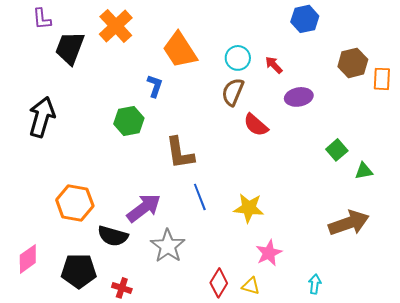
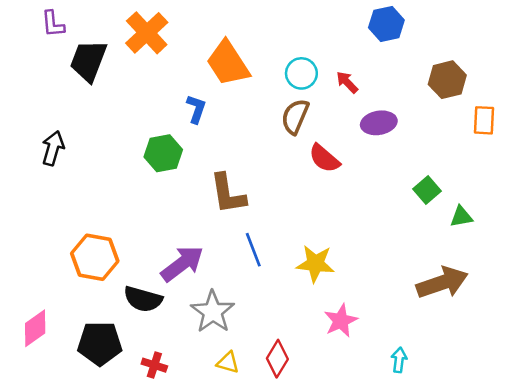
orange rectangle: (382, 79) -> (484, 120), moved
black arrow: (42, 117) -> (53, 148), size x0.7
yellow triangle: (251, 286) -> (228, 362), moved

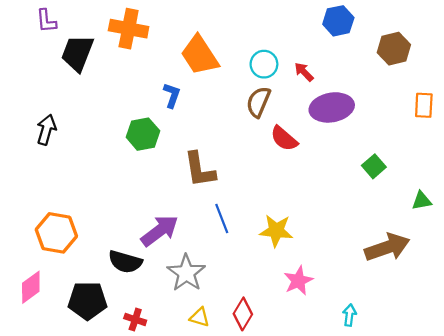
orange cross: (147, 33) -> (129, 29), turned -36
brown hexagon: (447, 80) -> (394, 49), moved
purple ellipse: (379, 123) -> (332, 107), size x1.4
green triangle: (461, 217) -> (422, 201), moved
orange hexagon: (95, 257) -> (56, 233), moved

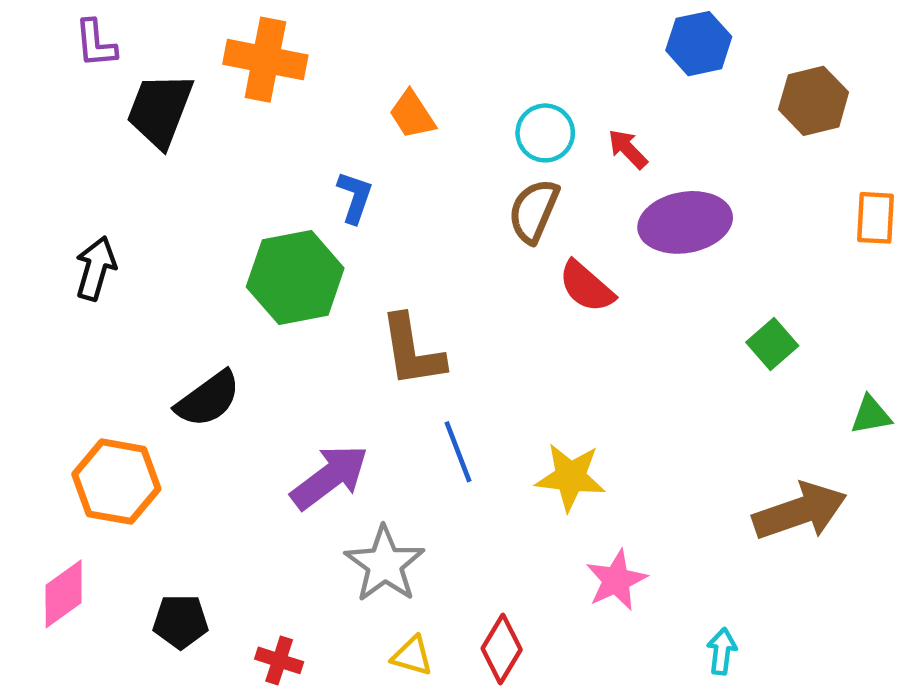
orange trapezoid: (200, 55) -> (412, 115), size x0.6
green hexagon: (143, 134) -> (295, 277), size x1.4
black semicircle: (125, 262) -> (208, 399), moved, turned -52
black pentagon: (87, 301) -> (181, 621), size x0.7

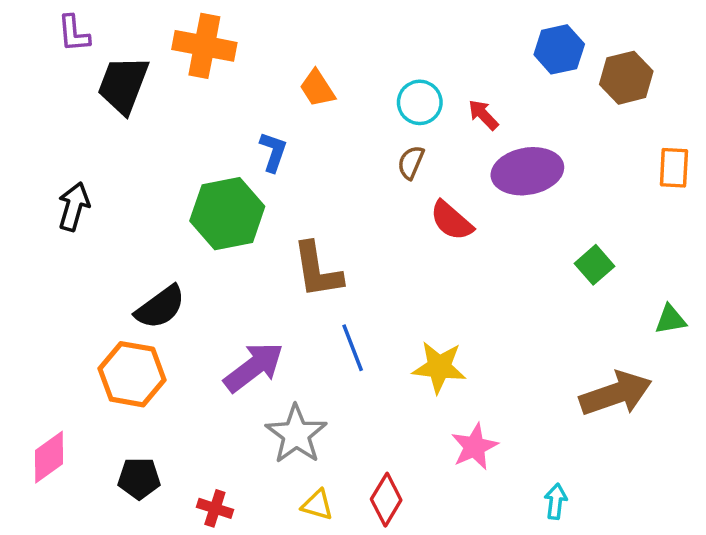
blue hexagon: (699, 44) -> (559, 49), moved
brown semicircle: (534, 211) -> (411, 162), size x0.7
orange hexagon: (116, 482) -> (132, 374), moved

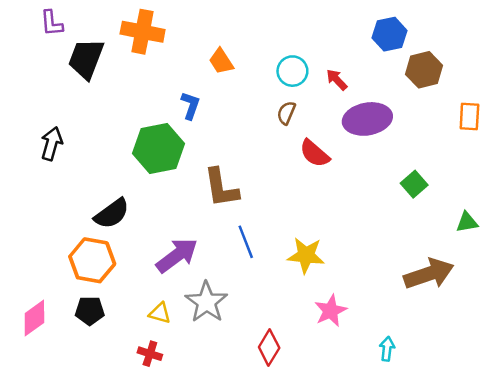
brown hexagon: (626, 78) -> (424, 70), moved
black pentagon: (139, 478) -> (90, 311), moved
yellow triangle: (317, 505) -> (160, 313), moved

